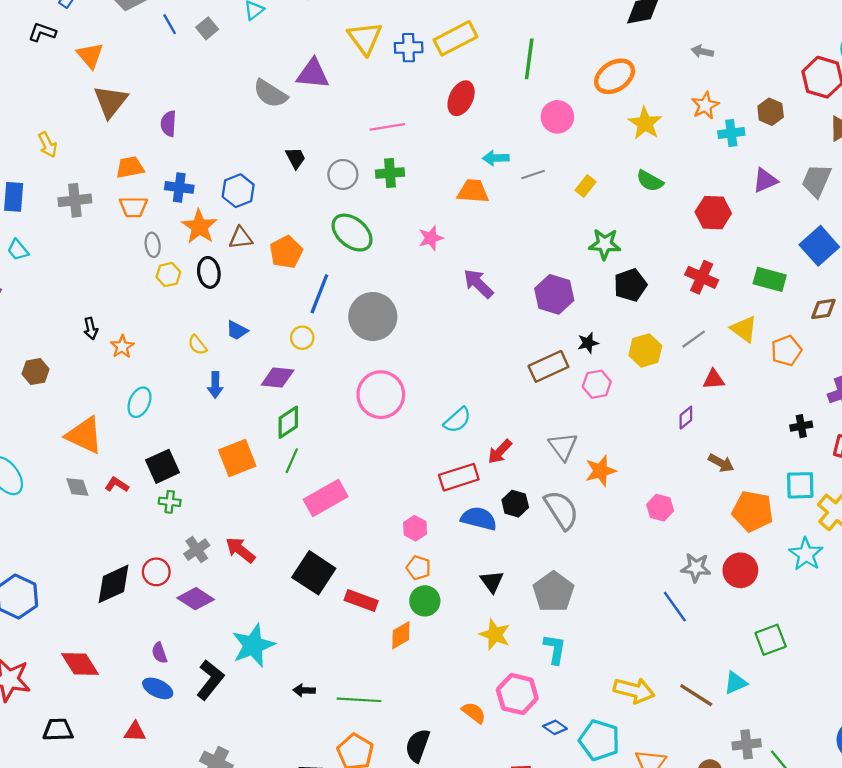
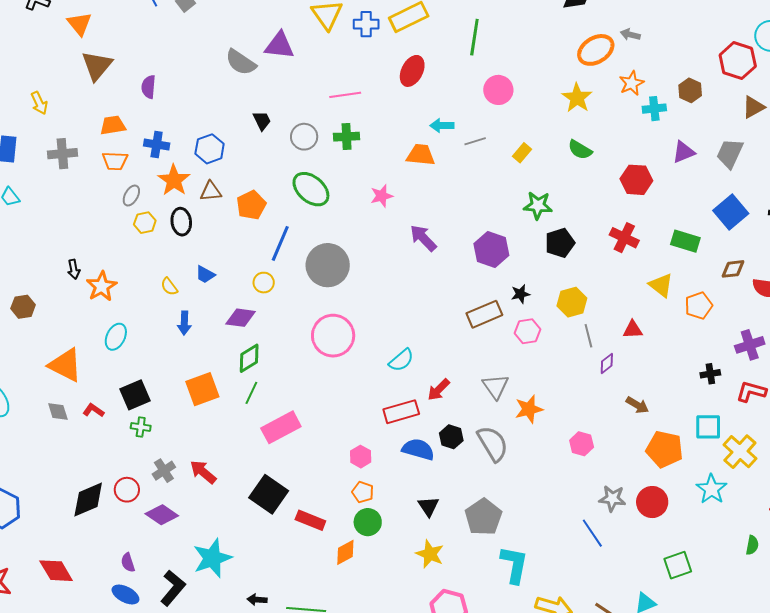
orange ellipse: (615, 76) -> (596, 50), moved
gray ellipse: (153, 245) -> (131, 196), turned 35
gray line: (694, 339) -> (588, 336), moved, turned -70
orange star: (122, 347) -> (102, 286), size x1.4
cyan L-shape: (555, 649) -> (514, 565), moved, size x1.4

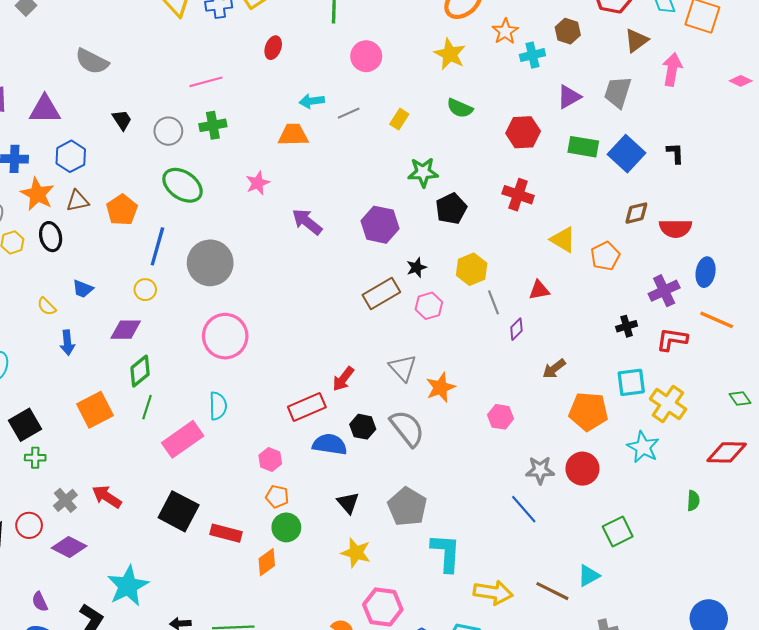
purple triangle: (279, 45) -> (45, 109), moved
red ellipse: (412, 71) -> (273, 48), size x0.7
green rectangle: (685, 241) -> (583, 147), moved
cyan semicircle: (401, 360) -> (218, 406), moved, turned -44
brown arrow: (637, 405) -> (554, 369), turned 120

